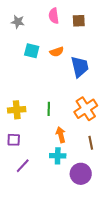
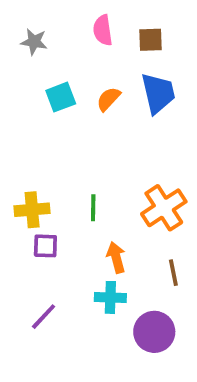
cyan square: (32, 51) -> (61, 97), turned -35
orange semicircle: (57, 52) -> (108, 99), turned 152
blue trapezoid: (80, 67) -> (158, 93), moved
purple square: (14, 140) -> (45, 246), moved

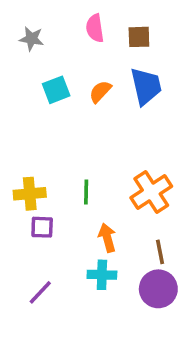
purple circle: (154, 332) -> (158, 289), moved

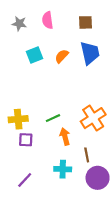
pink semicircle: (95, 28) -> (48, 20), moved
green line: (86, 192) -> (53, 118), turned 64
orange arrow: (107, 238) -> (65, 137), moved
brown line: (160, 252) -> (87, 155), moved

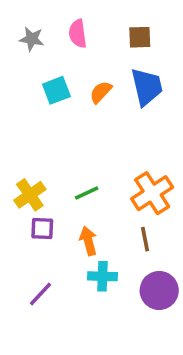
yellow cross: (18, 119) -> (30, 195), turned -30
orange arrow: (65, 137) -> (88, 241), moved
brown line: (87, 155) -> (145, 239), moved

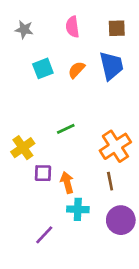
pink semicircle: (78, 34) -> (72, 27), moved
brown square: (140, 37) -> (117, 28), moved
green line: (87, 193) -> (66, 129), moved
purple square: (42, 228) -> (43, 173), moved
purple line: (40, 294) -> (44, 235), moved

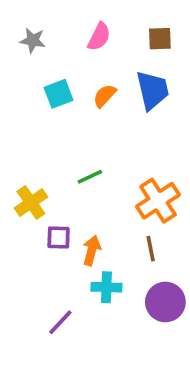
pink semicircle: (72, 27) -> (99, 37), turned -145
orange arrow: (67, 183) -> (92, 250), turned 30

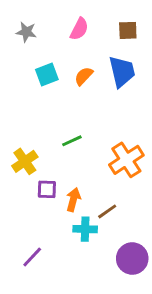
brown line: (151, 249) -> (107, 211), moved, turned 66
purple circle: (165, 302) -> (132, 258), moved
purple line: (60, 322) -> (32, 257), moved

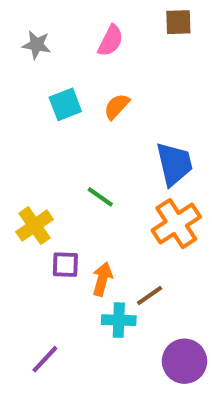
brown square: (128, 30) -> (178, 22), moved
blue trapezoid: (122, 72) -> (174, 164), moved
green line: (72, 141) -> (100, 197), turned 60

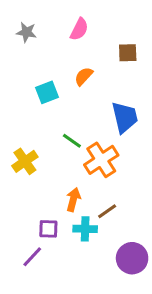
brown square: (178, 22) -> (128, 53), moved
cyan square: (65, 104) -> (47, 92), moved
orange cross: (176, 224) -> (101, 160), moved
purple square: (65, 265) -> (48, 229), moved

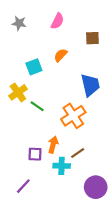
green line: (72, 141) -> (37, 106), moved
yellow cross: (25, 161) -> (18, 92), moved
purple square: (48, 229) -> (35, 154), moved

